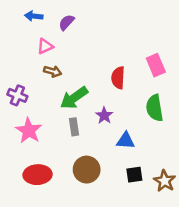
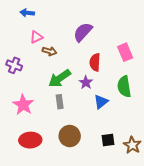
purple semicircle: (66, 22) -> (83, 32), moved, size x1.5
brown arrow: (53, 71) -> (49, 51), moved
purple cross: (17, 95) -> (14, 65), moved
purple star: (104, 115) -> (86, 82), moved
blue triangle: (126, 141) -> (101, 102), moved, turned -42

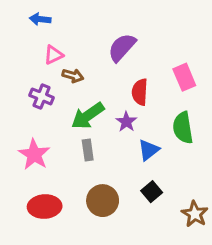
purple cross: (14, 65) -> (42, 96), moved
black square: (108, 140) -> (152, 192), moved, turned -32

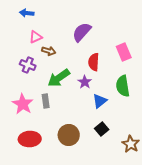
gray rectangle: (88, 150) -> (46, 101), moved

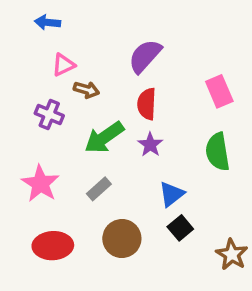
red semicircle: (94, 62) -> (147, 104), moved
gray rectangle: (46, 101) -> (99, 189), moved, turned 56
blue triangle: (100, 101) -> (172, 194), moved

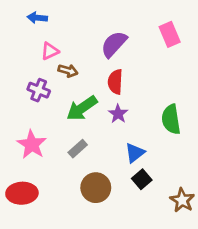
pink rectangle: (219, 91) -> (170, 34), moved
red ellipse: (53, 246) -> (22, 193), moved

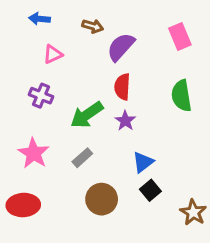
brown arrow: (68, 71) -> (93, 26), moved
green semicircle: (171, 119) -> (181, 96), moved

